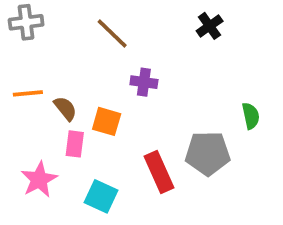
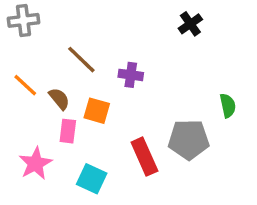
brown line: (112, 33) -> (81, 60), moved
orange line: (28, 93) -> (25, 85), turned 48

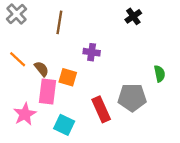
gray cross: (24, 20) -> (16, 14), turned -36
brown line: (81, 60) -> (59, 22), moved, turned 55
pink rectangle: (68, 131) -> (47, 92), size x1.5

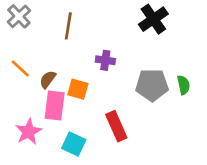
black cross: (133, 16) -> (153, 19), size x1.5
brown semicircle: (42, 69) -> (48, 79), turned -105
gray pentagon: (132, 97) -> (152, 85), moved

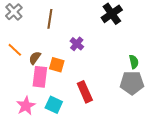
purple cross: (105, 60) -> (77, 44), turned 32
gray pentagon: (152, 85) -> (132, 83), moved
pink star: (28, 132) -> (26, 106), moved

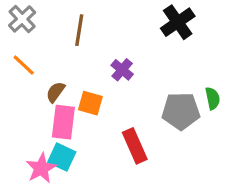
orange line: (15, 50) -> (24, 65), moved
gray pentagon: (132, 83) -> (181, 111), moved
cyan square: (54, 105) -> (62, 157), moved

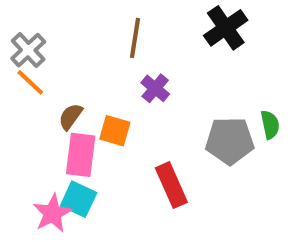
gray cross: (22, 19) -> (28, 50), moved
brown line: (79, 30) -> (135, 38), moved

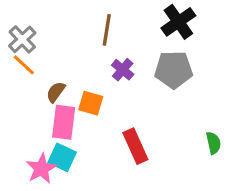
green semicircle: (270, 125) -> (213, 143), moved
gray pentagon: (230, 141) -> (174, 70), moved

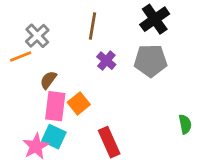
gray cross: (22, 39) -> (37, 36), moved
orange line: (24, 65) -> (21, 56), turned -65
orange square: (91, 103) -> (79, 103), moved, turned 35
red rectangle: (135, 146) -> (109, 142), moved

